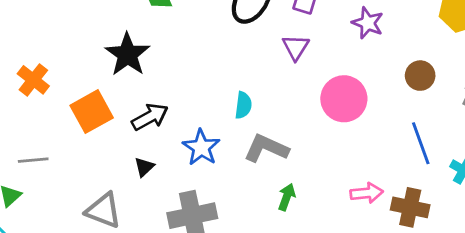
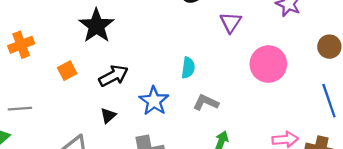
orange cross: (33, 80) -> (21, 45), turned 30
orange square: (92, 112) -> (67, 71), size x0.6
gray L-shape: (266, 148) -> (206, 102), size x0.7

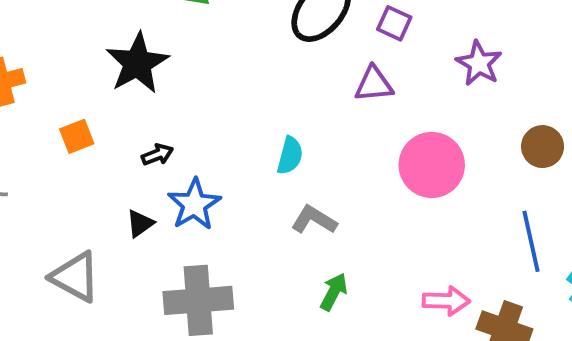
purple triangle: (231, 22) -> (374, 84), turned 45
black arrow: (114, 76) -> (157, 155), size x0.6
blue star: (154, 101) -> (194, 204), moved

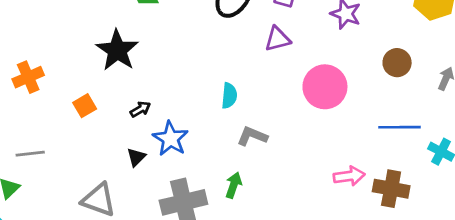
blue line: (531, 241) -> (399, 127), turned -69
green arrow: (334, 292) -> (234, 185), moved

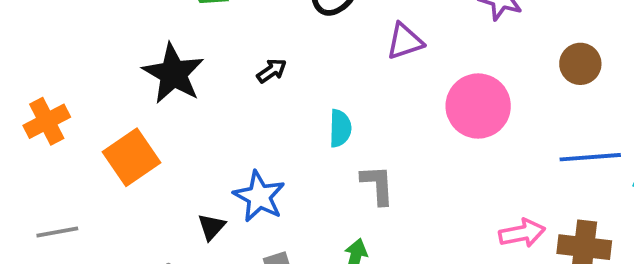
orange square: (85, 106) -> (131, 157), size x1.6
black arrow: (140, 109) -> (272, 71), moved
gray L-shape: (252, 136) -> (378, 185), turned 68

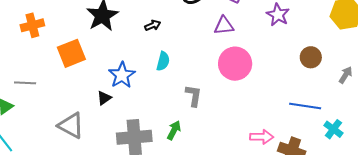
pink circle: (478, 106) -> (235, 64), moved
cyan semicircle: (340, 128) -> (163, 61), moved
blue star: (259, 196) -> (122, 75), moved

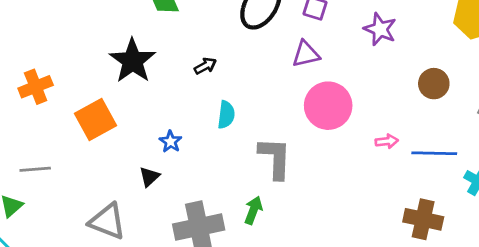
blue star: (122, 75) -> (170, 142), size x0.6
gray L-shape: (194, 96) -> (275, 158), size x1.4
pink arrow: (262, 137) -> (387, 141), moved, size x0.7

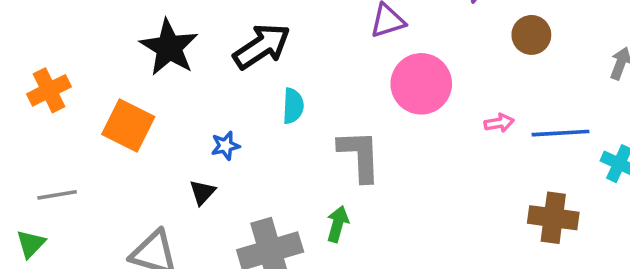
black arrow: (205, 66) -> (262, 46), size x2.0
brown circle: (434, 84) -> (531, 35), moved
orange square: (95, 119) -> (128, 126), turned -30
blue star: (170, 142) -> (225, 146), turned 30

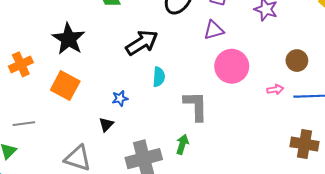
brown circle: (531, 35) -> (297, 61), moved
black star: (169, 47) -> (69, 39), moved

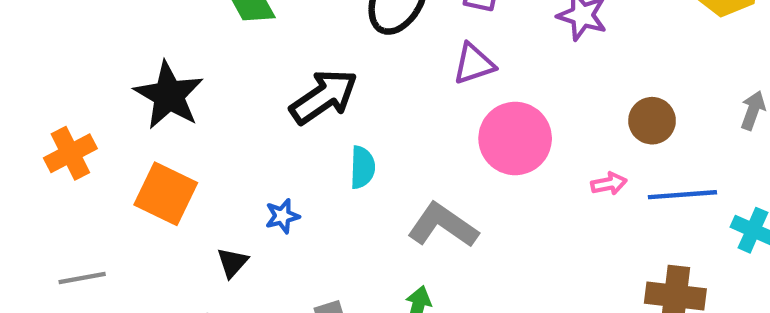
gray L-shape: (196, 106) -> (443, 225), turned -52
black triangle: (106, 124) -> (232, 263), moved

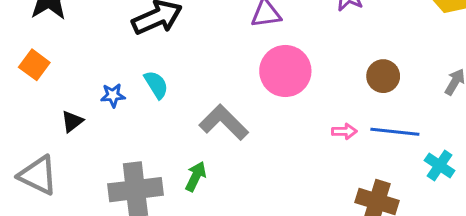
cyan semicircle: (362, 167) -> (156, 85), moved, turned -44
pink arrow: (609, 184) -> (344, 131), moved
orange square: (166, 194) -> (34, 65), size x0.7

